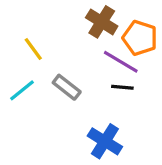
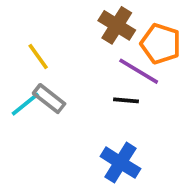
gray rectangle: (67, 87) -> (49, 99), moved
black line: (122, 87) -> (126, 100), moved

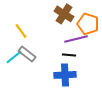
purple line: (139, 71) -> (76, 39), turned -45
blue cross: (120, 163) -> (65, 75), moved, turned -35

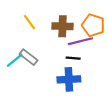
brown cross: (64, 14) -> (62, 26), moved, turned -30
yellow line: (21, 31) -> (30, 22), moved

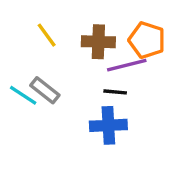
cyan line: (15, 60) -> (23, 95), turned 72

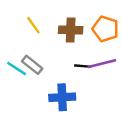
purple line: (127, 65) -> (102, 64), moved
blue cross: (108, 125) -> (62, 97), moved

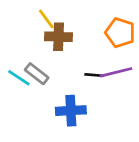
yellow line: (33, 25) -> (46, 19), moved
brown cross: (71, 30) -> (59, 37), moved

